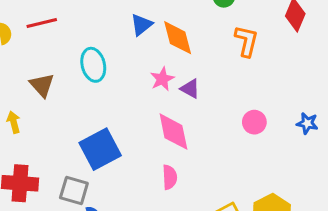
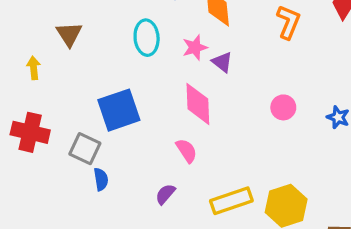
cyan ellipse: (93, 65) -> (147, 38), moved
pink semicircle: (170, 177) -> (186, 151), turned -40

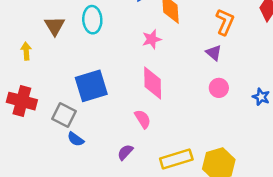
cyan ellipse: (147, 38) -> (92, 20), moved
purple triangle: (222, 62) -> (214, 53), moved
blue semicircle: (101, 179) -> (76, 139), turned 132

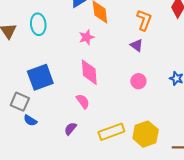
pink circle: (219, 88) -> (138, 81), moved

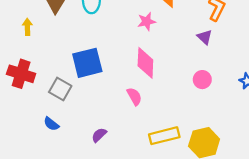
blue semicircle: (30, 120) -> (51, 124), moved
purple semicircle: (70, 129) -> (99, 135), moved

